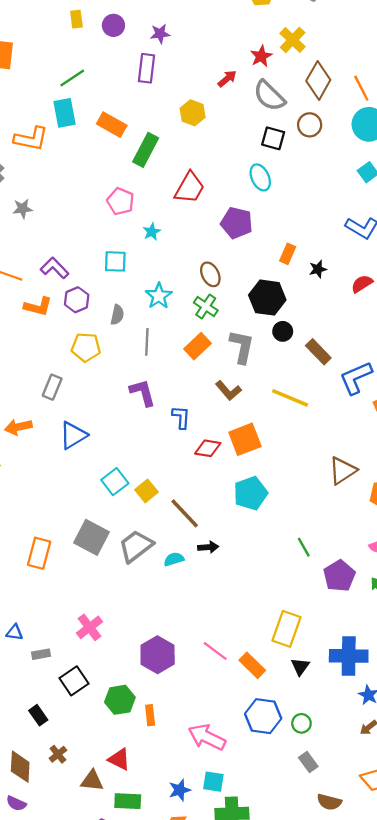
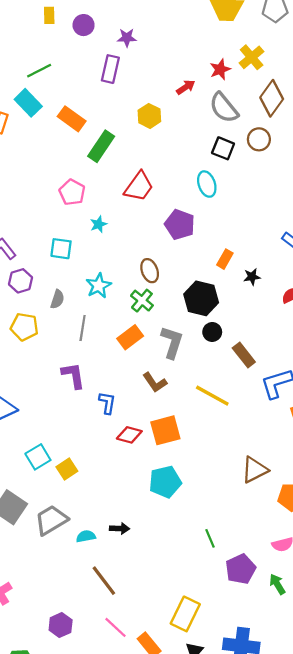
cyan rectangle: (65, 113) -> (28, 103), turned -40
brown line: (185, 513) -> (104, 581), moved
purple hexagon: (158, 655) -> (61, 625), size x0.7

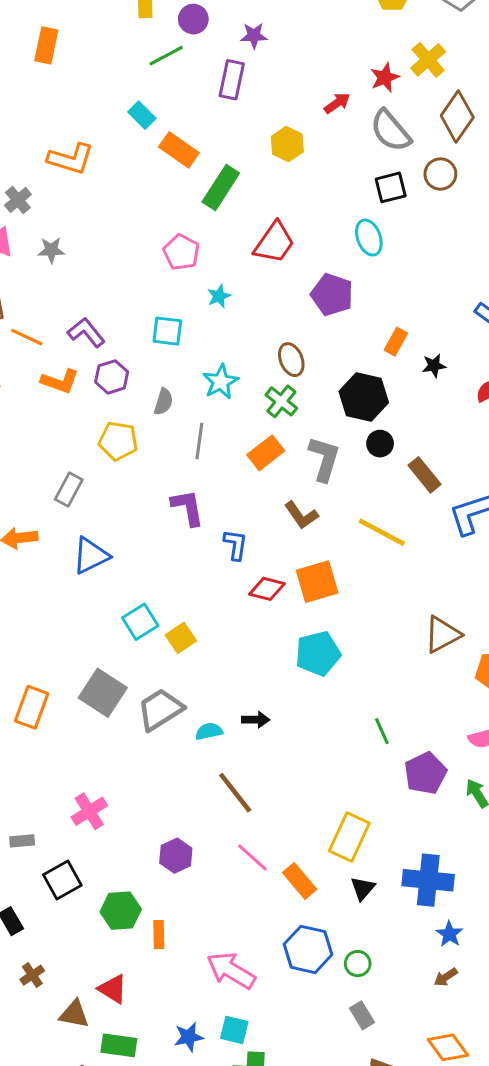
green line: (39, 71) -> (166, 56), moved
cyan rectangle: (28, 103) -> (142, 115), moved, size x0.7
black square: (223, 148) -> (391, 187), turned -35

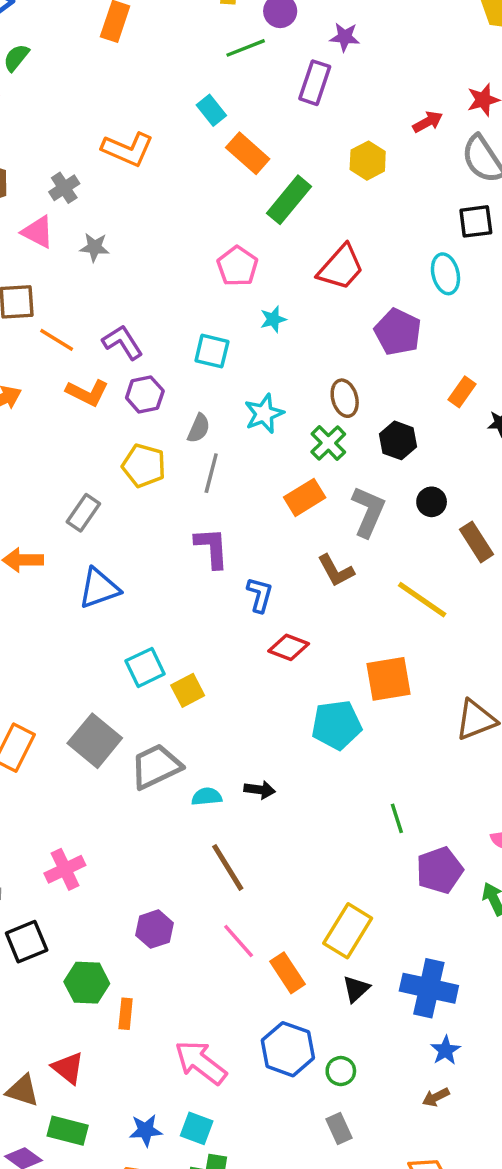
black hexagon: (364, 397) -> (398, 440), moved, size x0.7
gray line: (199, 441) -> (211, 473), moved
orange square: (317, 582) -> (389, 679), moved

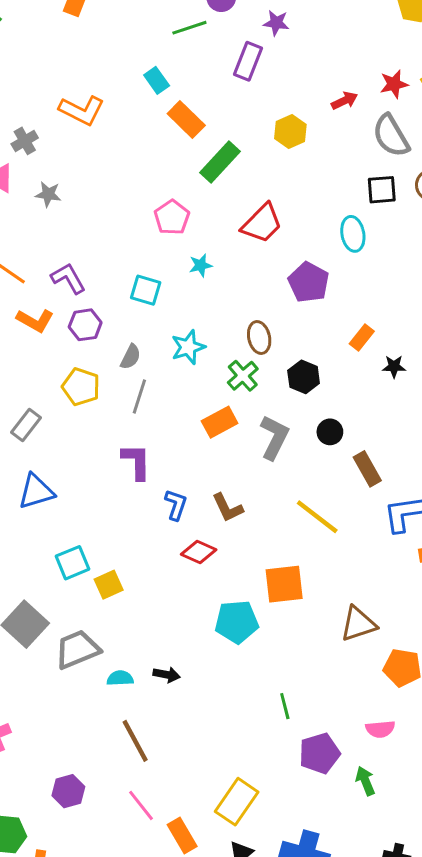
brown L-shape: (336, 571) -> (228, 508), moved

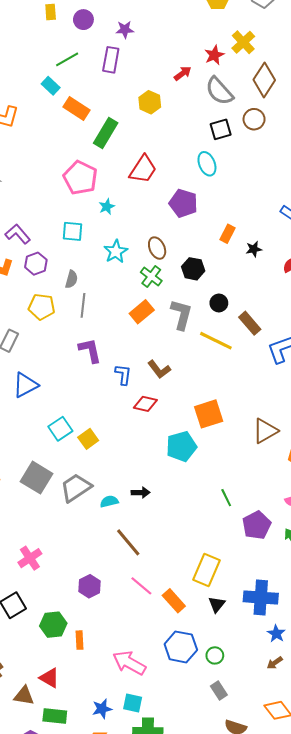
green line: (189, 28) -> (67, 59), moved
pink pentagon: (172, 217) -> (80, 178), size x1.4
cyan star: (188, 347) -> (116, 252), moved
yellow line: (317, 517) -> (216, 341), moved

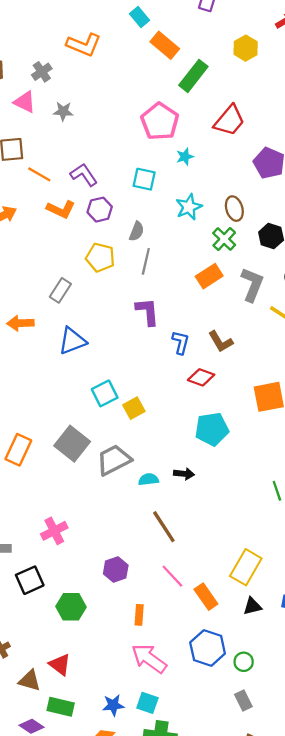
cyan pentagon: (181, 446) -> (212, 429), moved
black triangle: (217, 604) -> (252, 606), turned 30
orange rectangle: (80, 640) -> (139, 615), moved

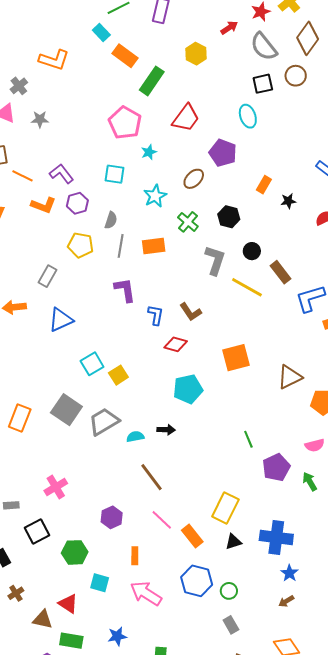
brown ellipse: (234, 209) -> (194, 179), moved, turned 65
orange rectangle: (209, 276) -> (154, 246), moved, turned 30
cyan square: (147, 703) -> (100, 583), moved

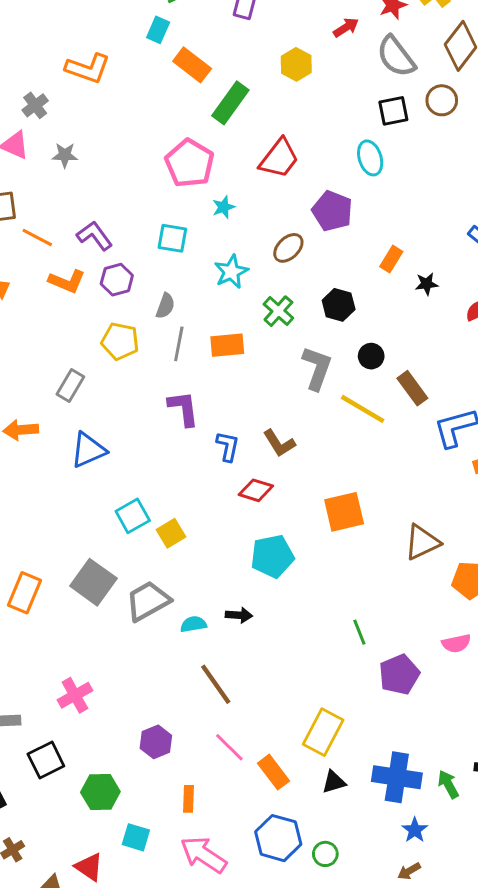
cyan rectangle: (101, 32) -> (158, 30), turned 66
green arrow: (310, 481) -> (448, 784), moved

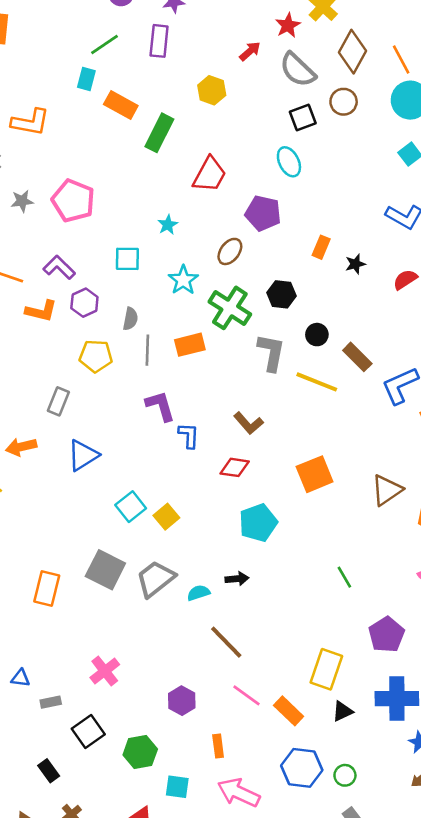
pink pentagon: (190, 163) -> (73, 201), moved
green cross: (278, 311) -> (230, 308), size x1.5
blue L-shape: (228, 446) -> (189, 435), moved
purple pentagon: (399, 674) -> (387, 635), moved

